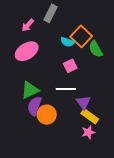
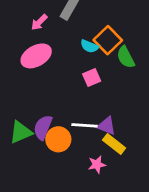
white line: (66, 89) -> (84, 125), moved
green triangle: (30, 90) -> (21, 132), moved
purple triangle: (83, 102) -> (107, 126), turned -35
pink star: (88, 132) -> (97, 165), moved

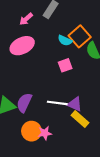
orange circle: (58, 139) -> (32, 131), moved
pink star: (97, 165) -> (45, 133), moved

